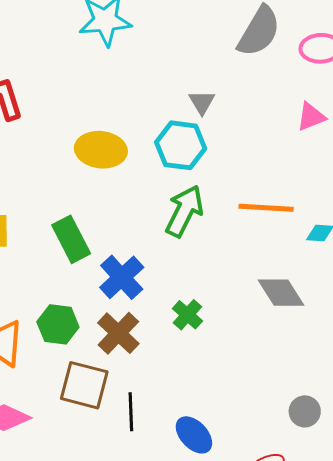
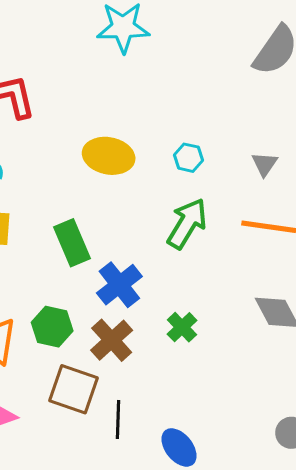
gray triangle: (202, 102) -> (265, 164), moved
cyan hexagon: (181, 145) -> (188, 158), size x0.6

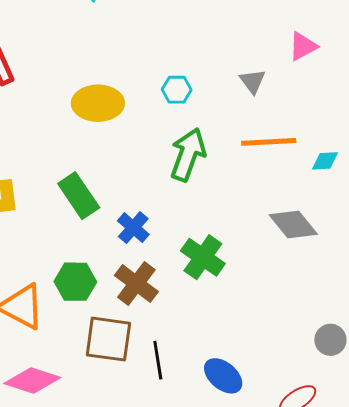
blue cross: (119, 285) -> (133, 228), size x0.7
green cross: (182, 327) -> (203, 257), size x1.4

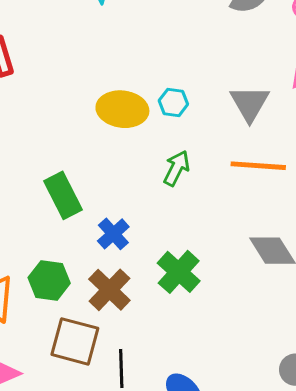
gray triangle: (252, 81) -> (250, 103), size x1.5
yellow ellipse: (98, 103) -> (122, 109), moved
green arrow: (188, 154) -> (177, 168), size x0.7

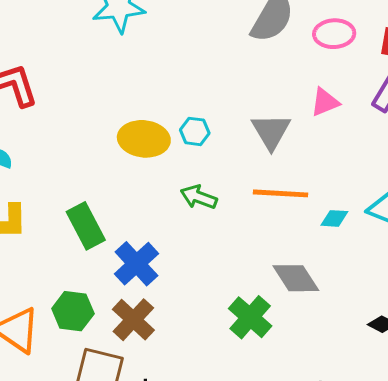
green arrow: (177, 168) -> (199, 197), turned -96
blue cross: (113, 234) -> (136, 264), size x1.4
green cross: (179, 272) -> (250, 317), moved

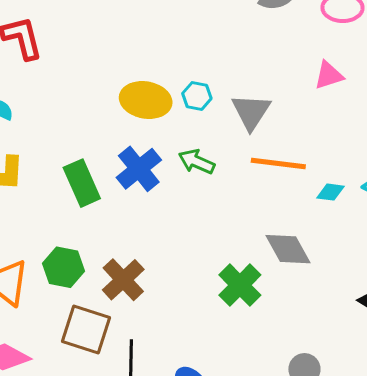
gray triangle: (271, 131) -> (251, 112), moved
blue cross: (136, 264) -> (139, 169), moved

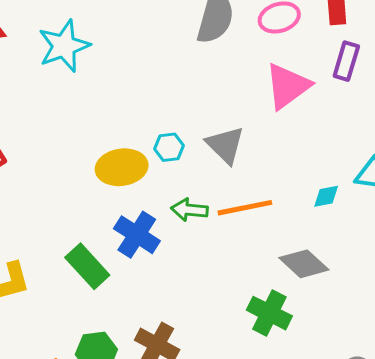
pink triangle: (329, 75) -> (288, 86), size x1.6
orange line: (278, 164) -> (245, 208), moved

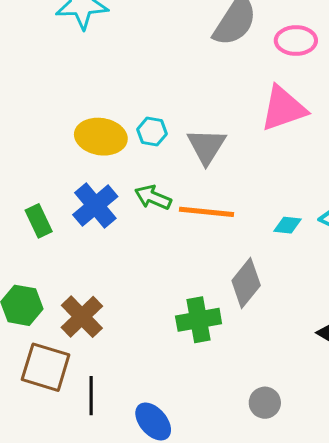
gray diamond: (304, 264) -> (246, 283), turned 69
green rectangle: (87, 266) -> (39, 221), size x0.7
green cross: (269, 313) -> (199, 320), turned 36

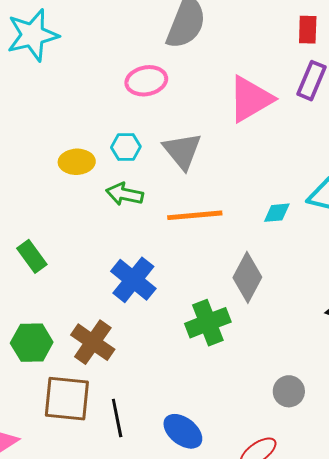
pink ellipse: (296, 41) -> (146, 81), moved
yellow ellipse: (101, 137) -> (77, 162), size x0.7
green arrow: (153, 197) -> (125, 194), moved
blue cross: (95, 206) -> (133, 280), moved

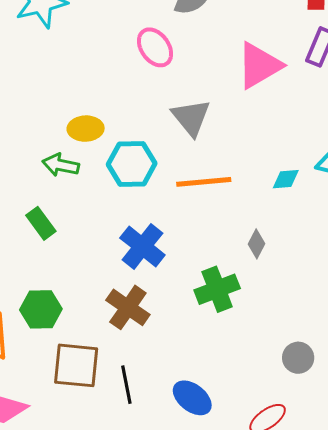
pink ellipse: (146, 81) -> (155, 47), turned 66
cyan hexagon: (126, 147) -> (132, 164), moved, size x1.6
green arrow: (125, 194) -> (61, 165), moved
gray diamond: (247, 277) -> (256, 244), size x0.6
brown cross: (93, 342) -> (128, 307), moved

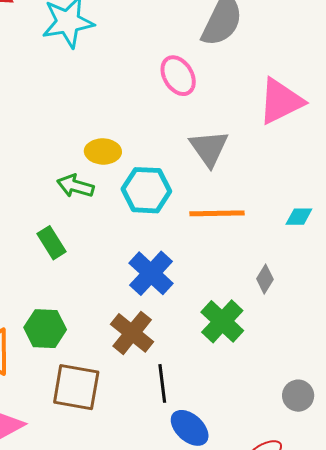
green cross: (217, 289) -> (222, 321), turned -30
black line: (126, 385) -> (162, 383), moved

